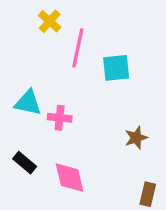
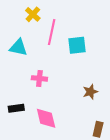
cyan triangle: (28, 103) -> (18, 47), moved
black rectangle: (25, 163) -> (16, 108), turned -48

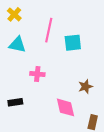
yellow cross: (33, 14) -> (14, 14), moved
pink diamond: (46, 118) -> (66, 107), moved

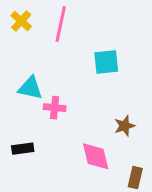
pink line: (49, 30) -> (61, 24), moved
cyan triangle: (17, 45) -> (30, 88), moved

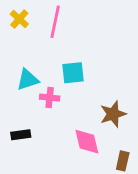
cyan square: (106, 62) -> (73, 73), moved
cyan triangle: (30, 88) -> (28, 80), turned -30
brown star: (125, 126) -> (113, 114), size x1.4

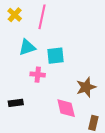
cyan triangle: (28, 80) -> (27, 47), moved

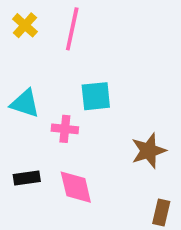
cyan triangle: (27, 47) -> (25, 103), moved, turned 36
pink diamond: (66, 108) -> (76, 187), moved

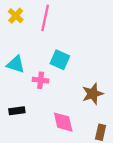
cyan square: (96, 96) -> (60, 60), turned 30
pink diamond: (76, 187) -> (63, 122), moved

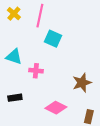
cyan square: (60, 60) -> (53, 39), moved
pink diamond: (63, 122) -> (56, 108), turned -50

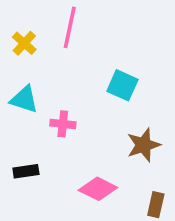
yellow cross: (14, 14) -> (24, 43), moved
cyan square: (53, 39) -> (122, 85), moved

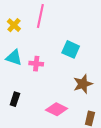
pink cross: (63, 124) -> (36, 64), moved
black rectangle: (26, 171) -> (15, 99), turned -64

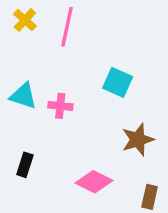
yellow cross: (14, 25) -> (25, 20), moved

